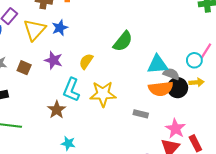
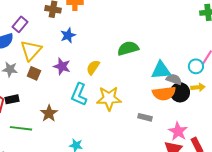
yellow triangle: (35, 30) -> (31, 50), moved
green semicircle: (123, 41) -> (128, 48), turned -145
brown star: (57, 110) -> (49, 113), moved

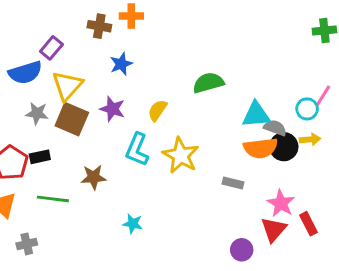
brown square: (34, 73) -> (72, 119), size x1.6
yellow star: (109, 98) -> (181, 155), turned 30
brown star: (49, 113) -> (94, 177), turned 30

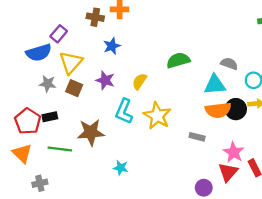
brown square: (72, 119) -> (74, 88), size x0.7
gray semicircle: (275, 128) -> (229, 64), moved
brown star: (94, 177) -> (91, 132), size x1.4

